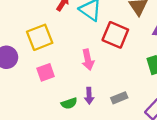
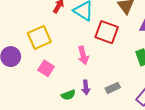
pink square: (46, 72) -> (46, 68), turned -35

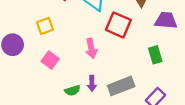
yellow square: (39, 37) -> (45, 26), size x0.7
gray rectangle: (113, 88) -> (121, 86), size x1.6

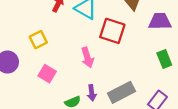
green rectangle: (155, 55) -> (164, 59), moved

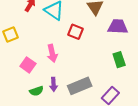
red square: (112, 31) -> (76, 32), size x0.7
pink square: (47, 74) -> (28, 65), moved

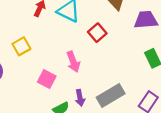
red square: (76, 32) -> (97, 33), turned 35

